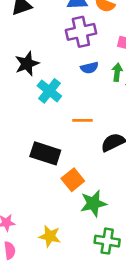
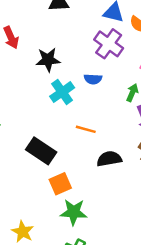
purple cross: (81, 32) -> (109, 44), turned 32
blue semicircle: (89, 68) -> (93, 79), moved

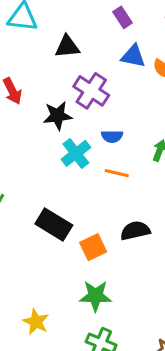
purple cross: (109, 44) -> (91, 91), moved
orange line: (86, 129) -> (117, 173), moved
orange square: (60, 184) -> (93, 247), moved

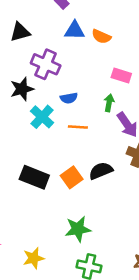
orange square: (93, 247) -> (72, 177), moved
yellow star: (36, 322) -> (34, 258), turned -30

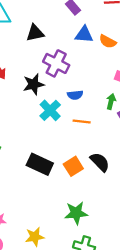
black semicircle: (101, 171) -> (100, 162), turned 65

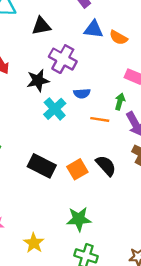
orange line: (82, 121) -> (100, 119), moved
yellow star: (35, 237) -> (34, 243), turned -30

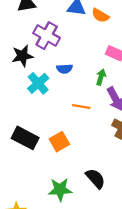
orange line: (100, 119) -> (81, 107), moved
black semicircle: (106, 166) -> (95, 178), moved

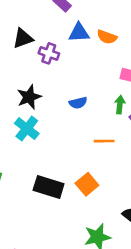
purple cross: (47, 36) -> (49, 53), moved, size x0.7
cyan cross: (38, 83) -> (27, 129), moved

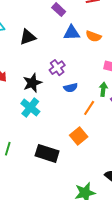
purple cross: (49, 53) -> (57, 68), moved, turned 35
orange line: (104, 141) -> (89, 108), moved, turned -56
orange square: (87, 184) -> (79, 136), moved

